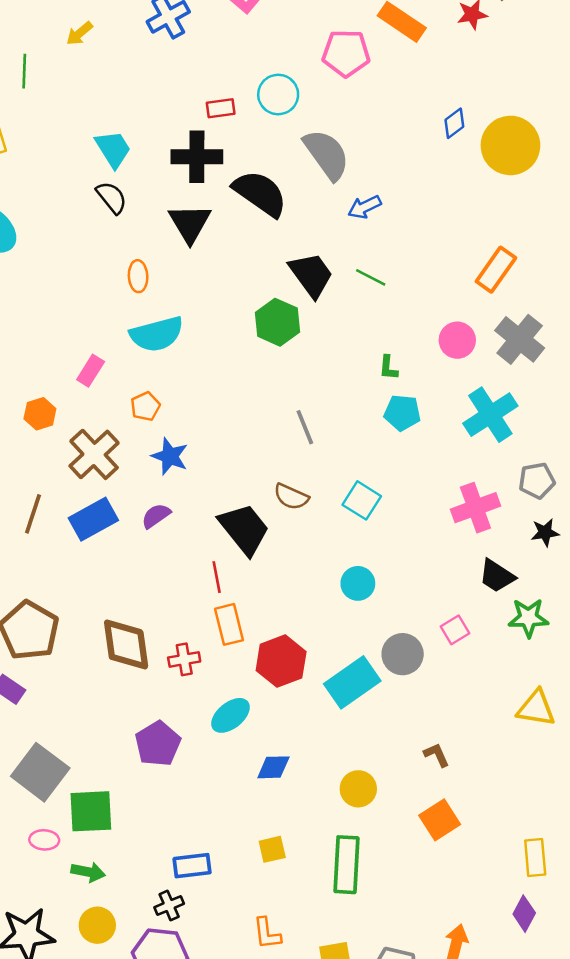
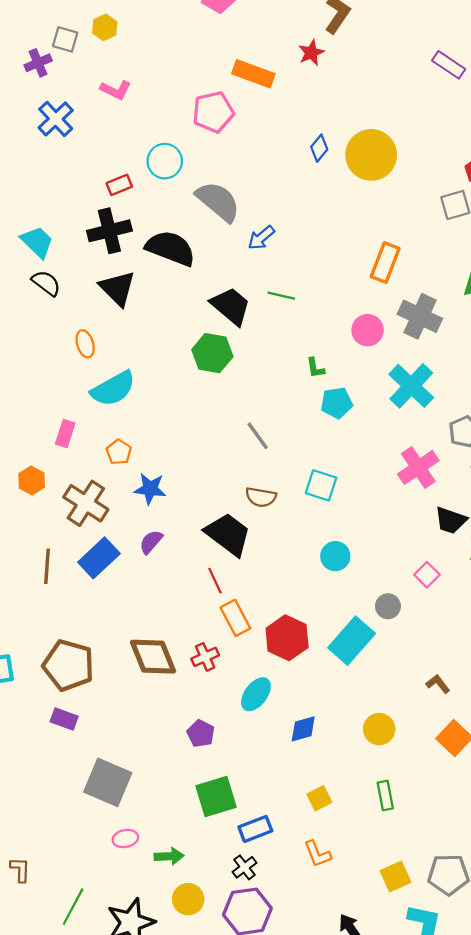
gray circle: (403, 654) -> (388, 606), size x0.7
purple pentagon: (158, 744) -> (201, 733), size x0.7
green square: (91, 811) -> (216, 796), moved
green rectangle: (346, 865) -> (385, 795), size x0.6
orange L-shape: (267, 933) -> (317, 854), moved

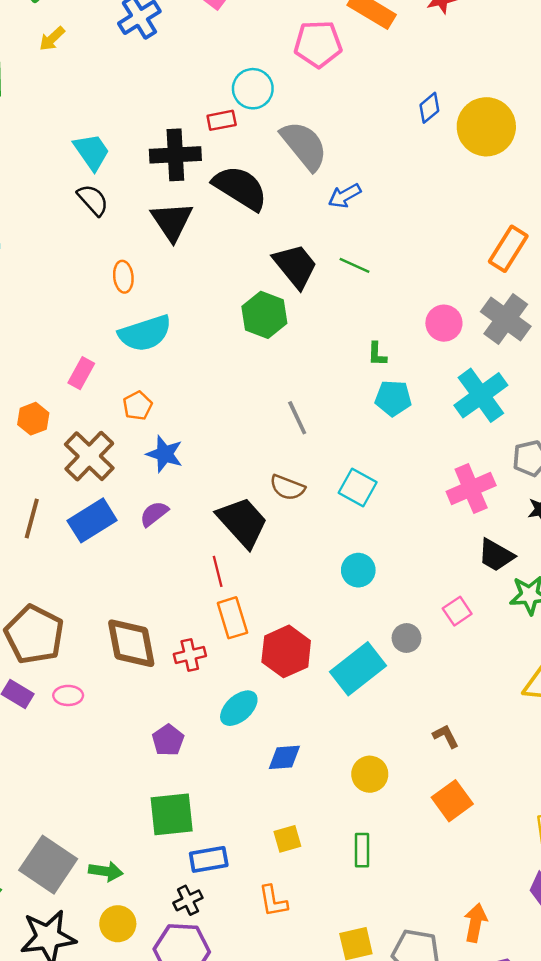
red rectangle: (119, 185) -> (222, 120), moved
orange rectangle: (385, 263) -> (508, 249), moved
gray square: (108, 782) -> (48, 865), moved
pink ellipse: (125, 839) -> (68, 695), moved

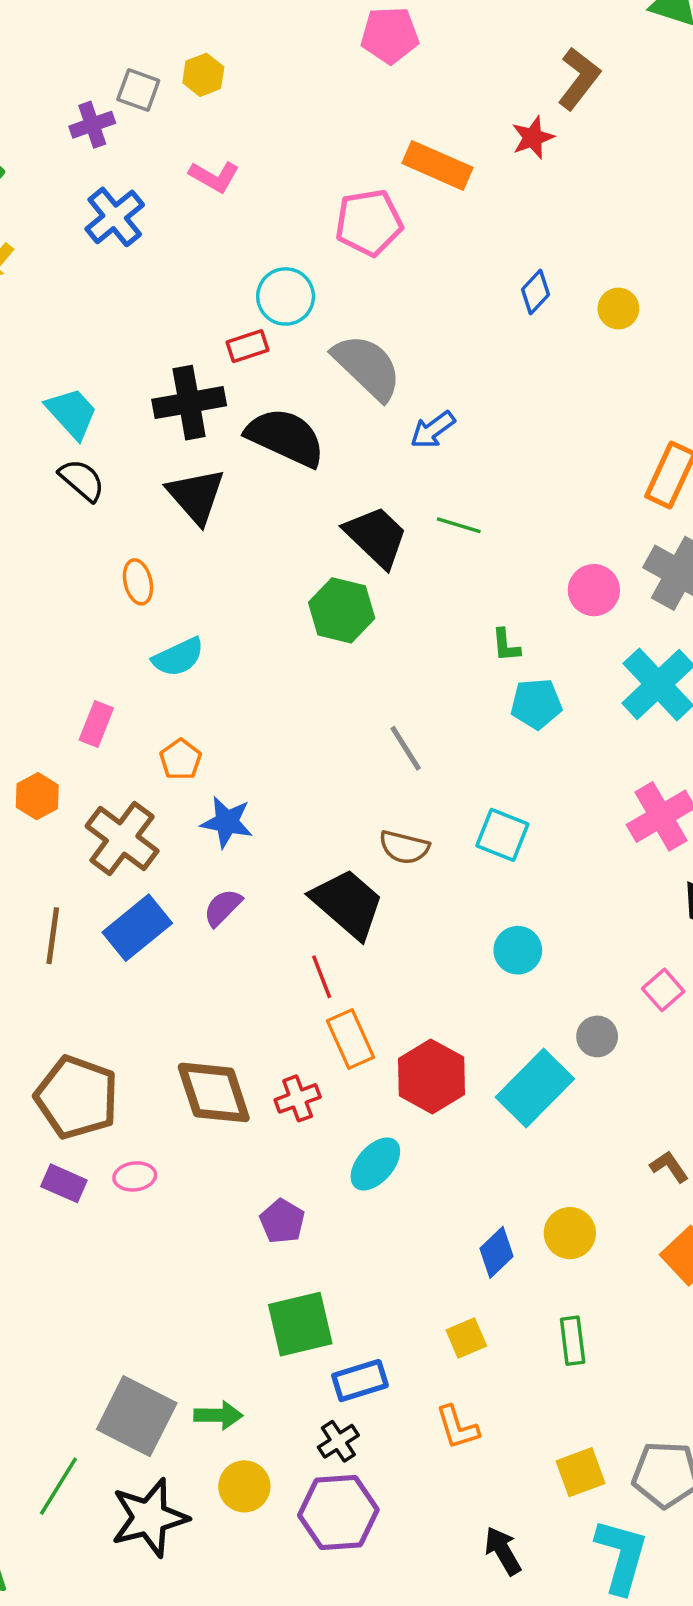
yellow circle: (486, 127) -> (618, 309), size x0.5
cyan semicircle: (145, 333) -> (178, 657), size x0.7
blue diamond: (284, 757) -> (497, 1252), moved, turned -32

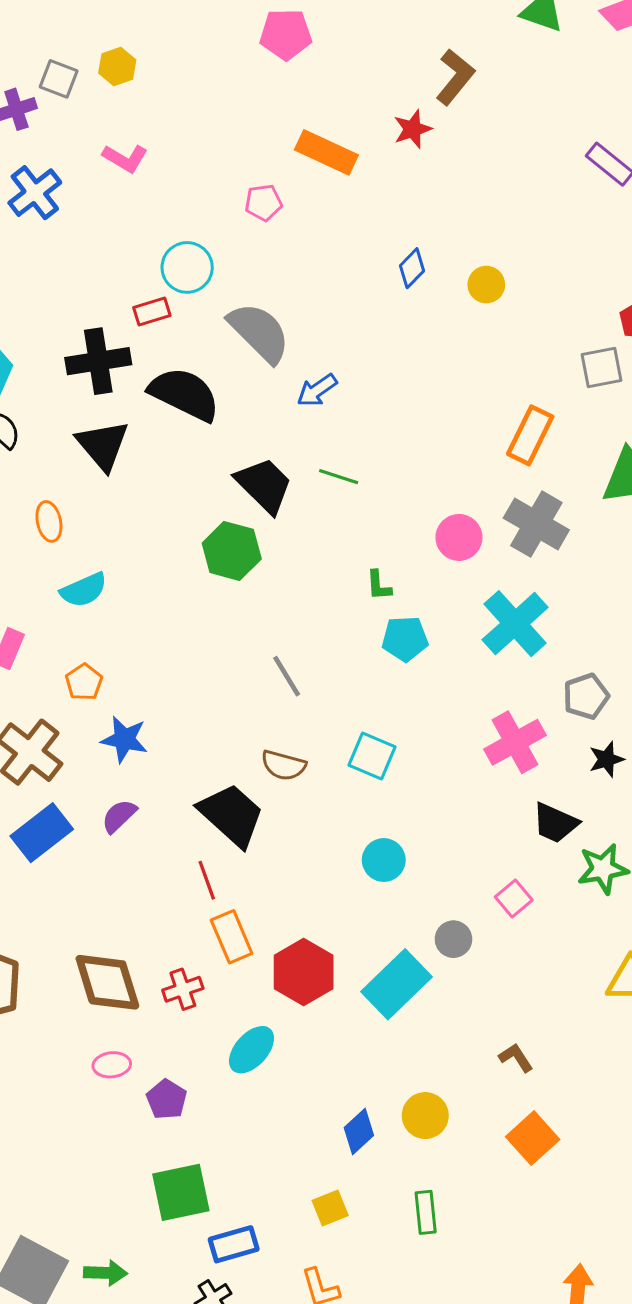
pink pentagon: (369, 223) -> (263, 203), size x0.6
pink ellipse: (135, 1176) -> (112, 1065), moved

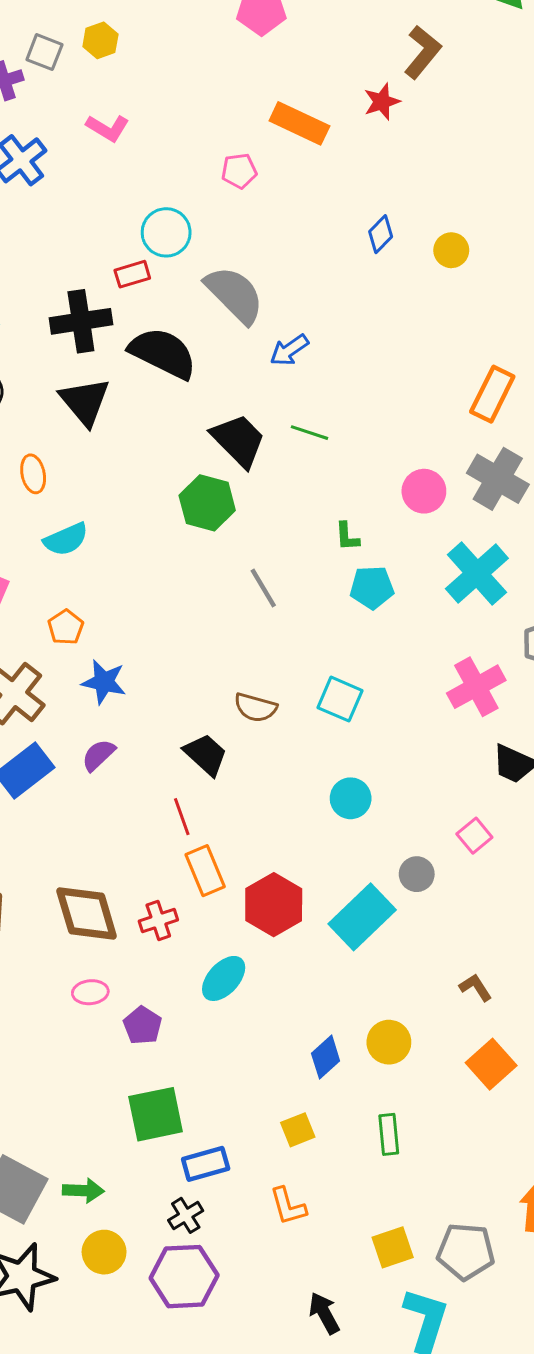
gray line: (287, 676) -> (263, 588), moved
black trapezoid: (231, 815) -> (206, 755), size x0.7

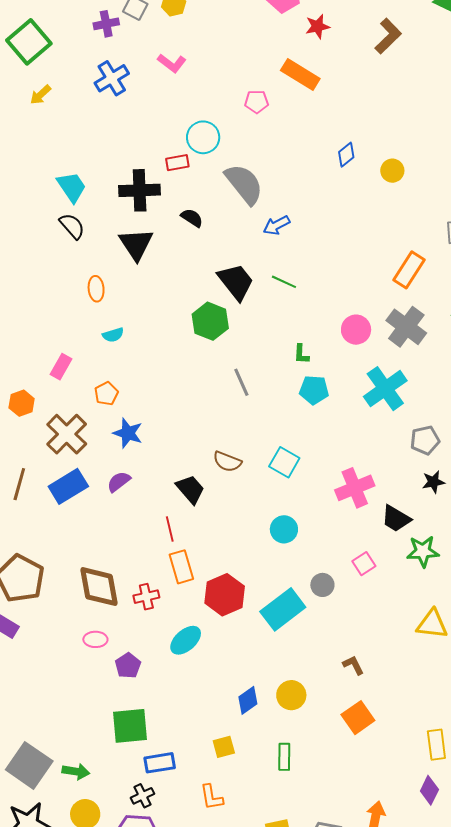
red star: (382, 102) -> (317, 26), moved
black semicircle: (163, 353) -> (192, 218), size x0.5
cyan semicircle: (66, 539) -> (113, 335), size x0.7
pink cross: (476, 687) -> (355, 488), moved

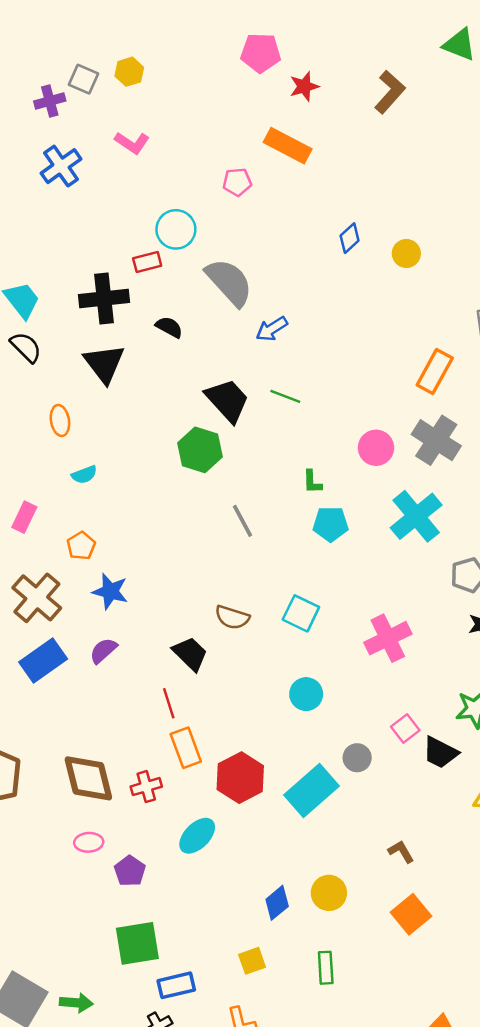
black trapezoid: (396, 519) -> (440, 752), moved

